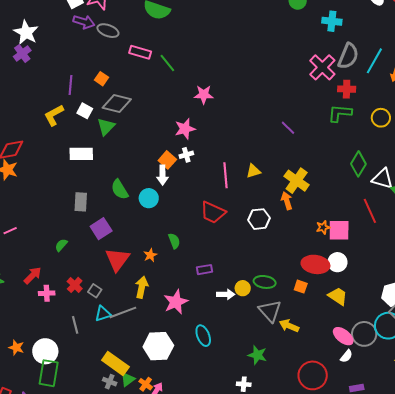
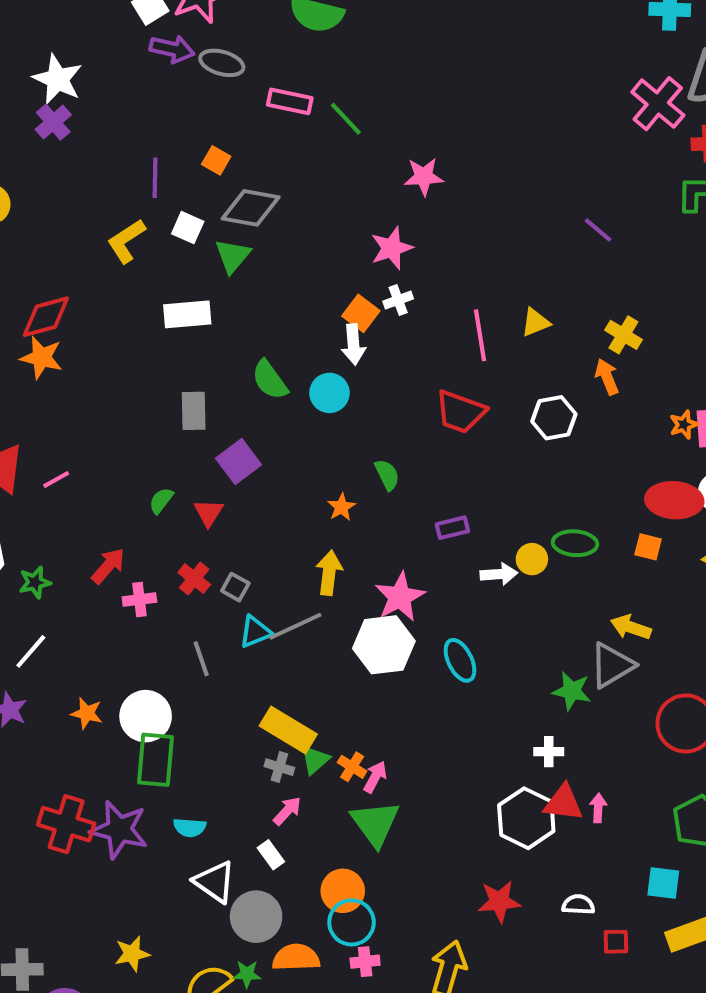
yellow cross: (297, 181) -> (623, 335), size x0.7
red triangle: (117, 260) -> (209, 513), moved, size x0.6
gray triangle: (270, 311) -> (612, 665), moved, turned 45
white hexagon: (158, 346) -> (384, 645), moved

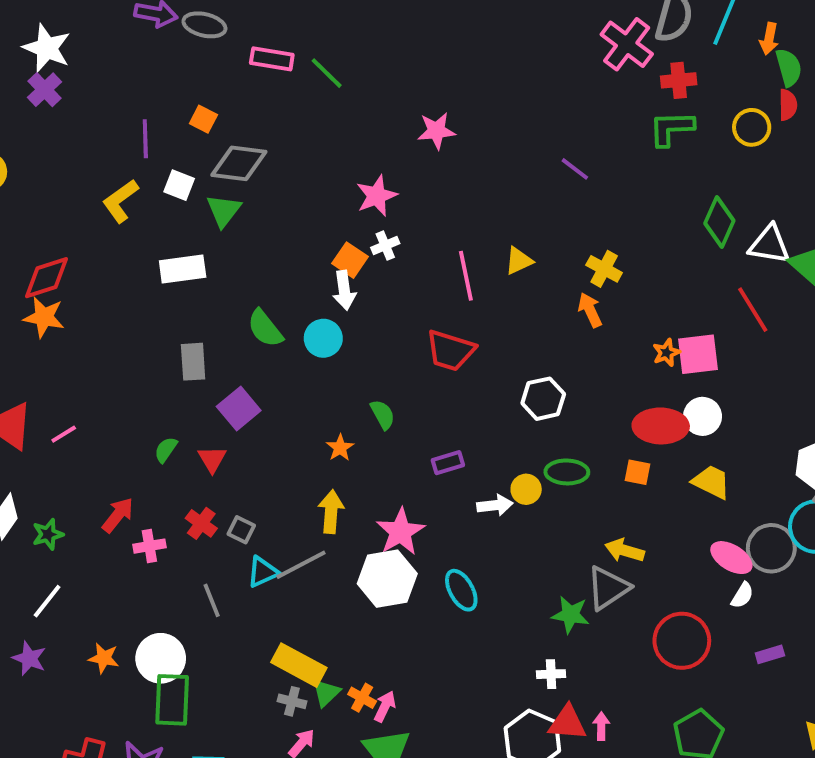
pink star: (424, 177) -> (436, 131), moved
white hexagon: (554, 418) -> (543, 399), moved

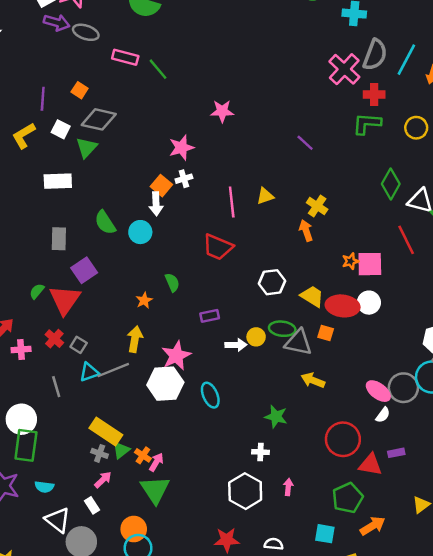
red triangle: (212, 459) -> (65, 300), size x1.8
yellow trapezoid: (711, 482) -> (312, 296), moved
gray triangle: (608, 588) -> (298, 342), moved, turned 40
red triangle: (567, 723) -> (370, 465), moved

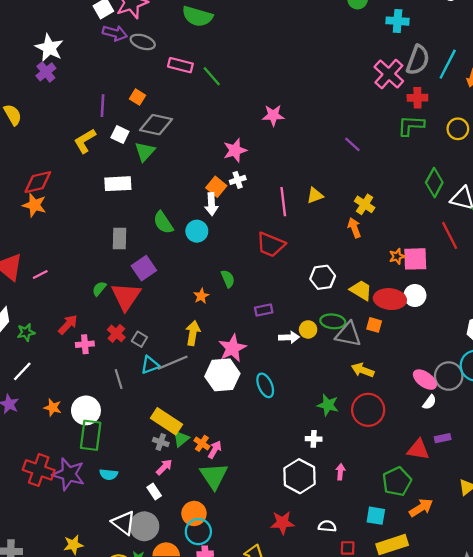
red circle: (343, 439) -> (368, 410), moved
white triangle: (58, 520) -> (124, 523), moved

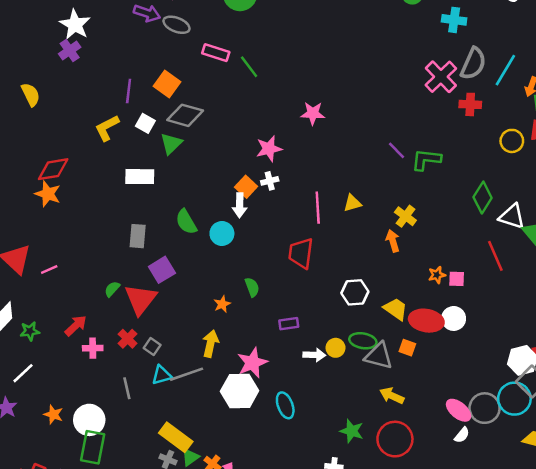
orange square: (137, 97) -> (167, 84), size x1.5
green L-shape: (411, 125) -> (426, 160), moved
red trapezoid: (271, 245) -> (301, 253), turned 72
pink square: (415, 259) -> (457, 279), size x0.6

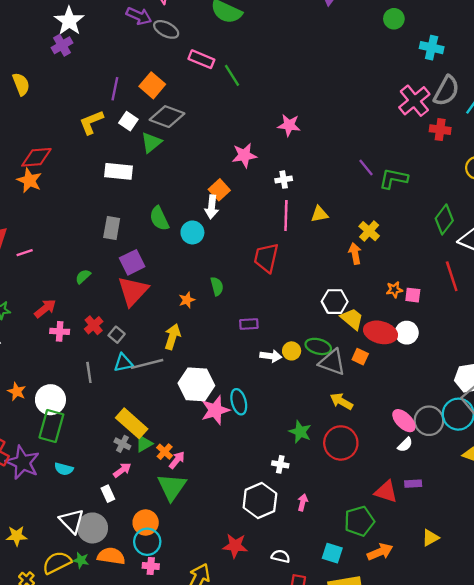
white cross: (270, 181) -> (284, 180), moved
white hexagon: (355, 292) -> (335, 302), moved
red triangle: (140, 299) -> (133, 291), moved
pink star: (252, 363) -> (215, 410), moved

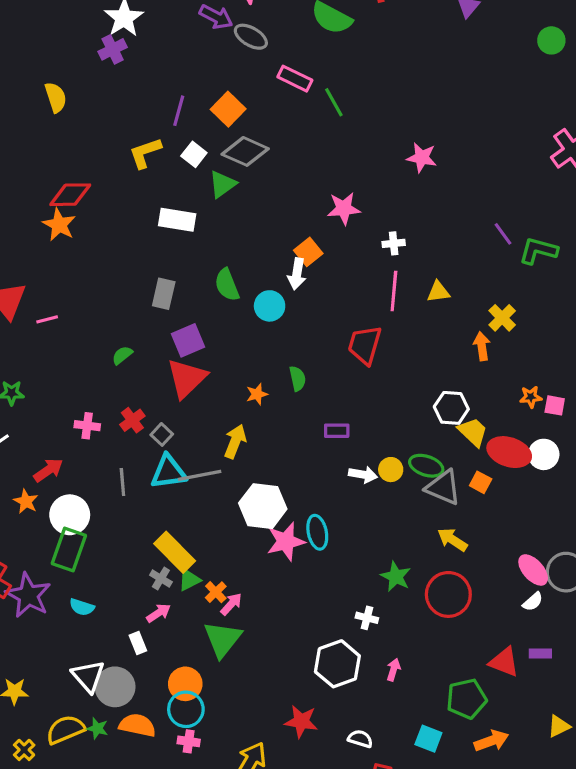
pink star: (289, 125) -> (422, 158), moved
red arrow: (45, 308) -> (48, 470), moved
cyan triangle: (123, 363) -> (168, 472), size x1.4

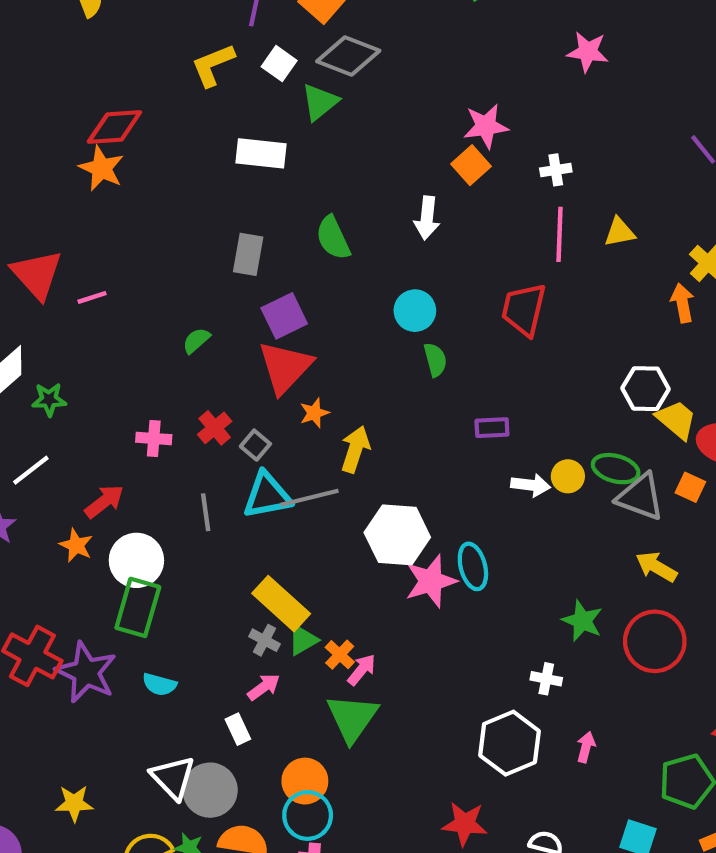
orange square: (308, 252) -> (471, 165), moved
cyan circle: (270, 306) -> (415, 311), moved
orange star: (257, 394) -> (314, 413), moved

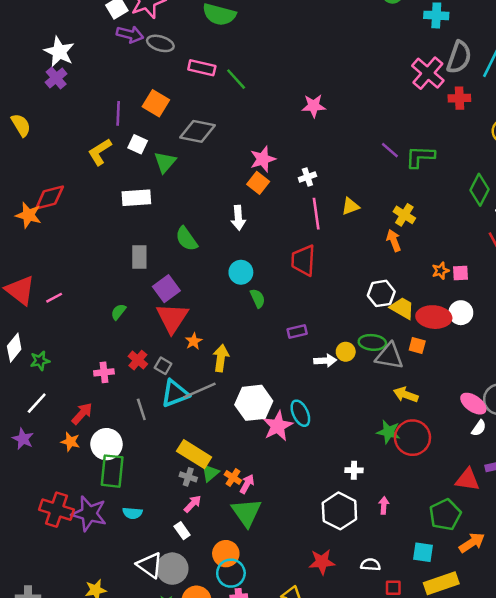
gray diamond: (348, 56) -> (198, 131), moved
orange star: (102, 168) -> (28, 215), moved
green star: (582, 621) -> (389, 432), moved

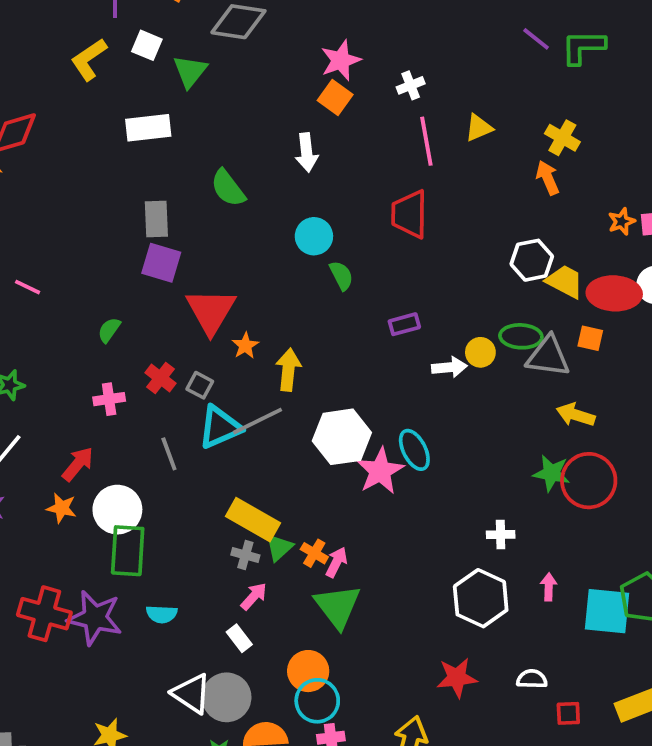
purple square: (166, 289) -> (161, 263), moved, turned -35
pink line: (54, 298) -> (28, 287), turned 56
green semicircle: (118, 312) -> (109, 330), moved
cyan square: (423, 552) -> (607, 611), moved, size x1.5

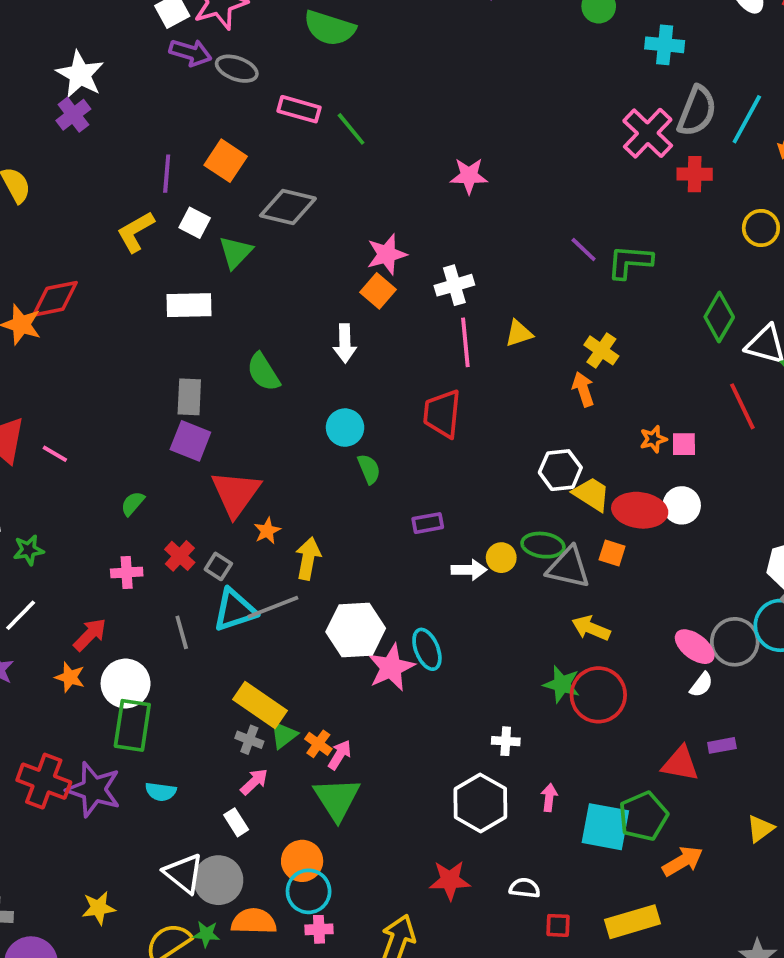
white cross: (411, 85) -> (454, 285), size x1.4

